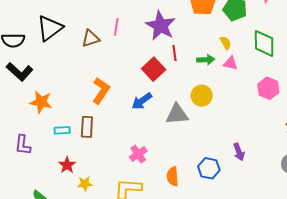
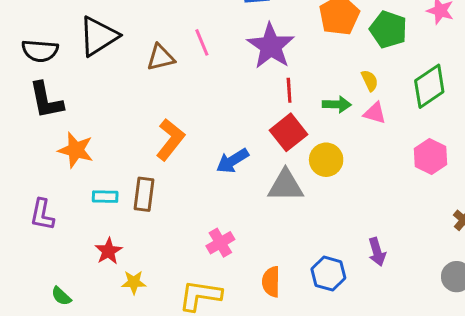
pink line: (116, 27) -> (202, 42), turned -36
green diamond: (264, 43) -> (429, 86), turned 52
red square: (154, 69) -> (289, 132), moved
black L-shape: (20, 72) -> (46, 100), turned 32

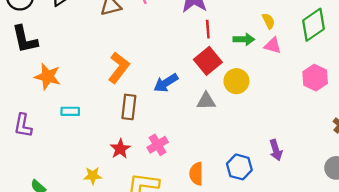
gray triangle: (286, 186) -> (206, 101), size x0.7
brown rectangle: (144, 194) -> (129, 107), moved
red star: (108, 251) -> (120, 149), moved

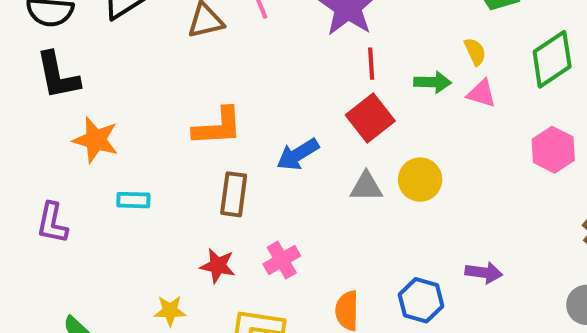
orange L-shape: (119, 68) -> (218, 127), turned 48
yellow circle: (236, 81) -> (420, 180), moved
red star: (120, 149) -> (218, 266), turned -30
purple arrow: (276, 150) -> (484, 273), turned -66

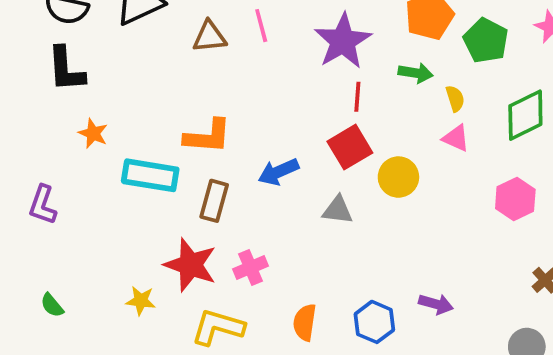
green arrow: (433, 82) -> (416, 73), moved
orange star: (96, 140) -> (93, 133), size x0.7
yellow circle: (420, 180) -> (398, 177), moved
cyan rectangle: (133, 200) -> (150, 175), moved, size x1.8
red star: (218, 266) -> (190, 265), size x1.6

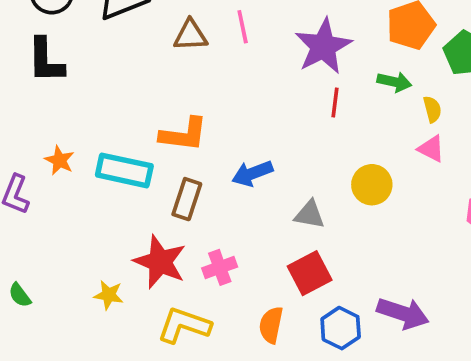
orange star: (93, 133) -> (59, 160), moved
red square: (350, 147) -> (310, 273), moved
purple arrow: (436, 304) -> (403, 313), size x1.5

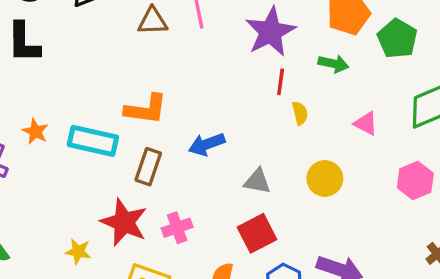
yellow semicircle: (432, 109) -> (300, 113), moved
yellow circle: (372, 185) -> (325, 178), moved

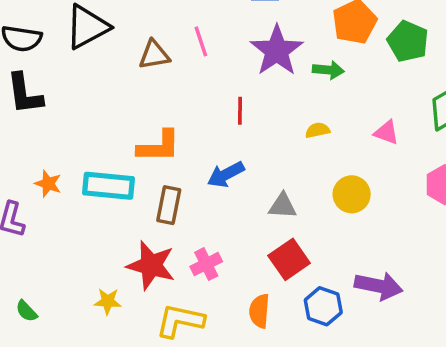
green arrow: (333, 64) -> (328, 70), moved
red line: (281, 82) -> (240, 111), moved
yellow semicircle: (300, 113) -> (318, 130), turned -80

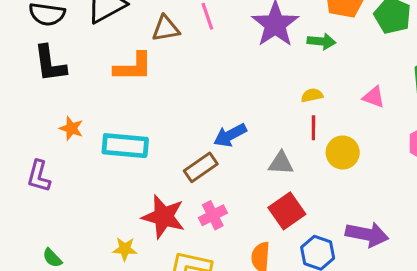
red line: (240, 111) -> (313, 128), moved
orange L-shape: (159, 146) -> (133, 67), moved
orange star: (48, 184) -> (71, 128), moved
brown rectangle: (169, 205) -> (201, 167), moved, turned 44

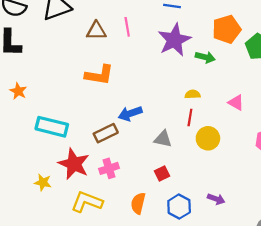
orange L-shape: (133, 67) -> (99, 75), moved
cyan rectangle: (125, 146) -> (52, 127), moved
red square: (287, 211) -> (162, 174), size x0.6
purple arrow: (367, 234) -> (216, 199), size x0.6

